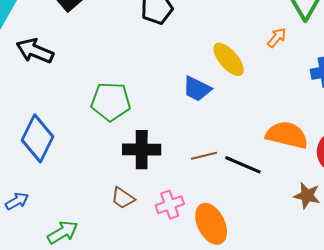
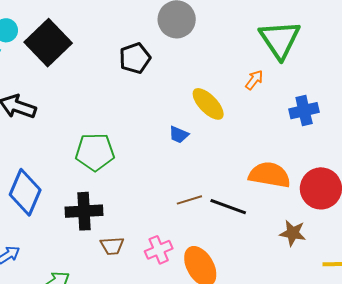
blue trapezoid: (197, 89) -> (179, 135), size x0.7
black cross: (142, 150) -> (84, 211), moved
brown trapezoid: (123, 198) -> (112, 246), turned -35

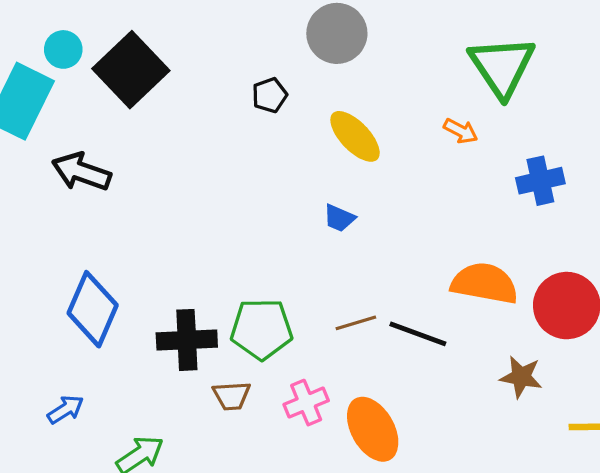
black pentagon: (135, 58) -> (270, 95), size x0.7
orange arrow: (254, 80) -> (461, 131), turned 80
yellow ellipse: (208, 104) -> (355, 136), moved
green pentagon: (95, 152) -> (262, 329), moved

